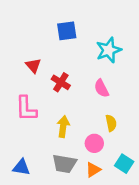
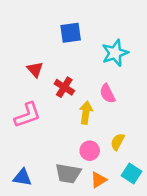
pink L-shape: (26, 109) -> (27, 115), turned -108
yellow semicircle: (111, 123) -> (118, 142), moved, turned -140
yellow arrow: (63, 127) -> (86, 113), moved
pink circle: (94, 143) -> (90, 151), moved

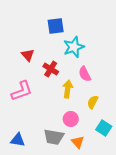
cyan star: (115, 53) -> (74, 47), moved
yellow semicircle: (118, 142) -> (93, 102), moved
cyan square: (132, 174) -> (104, 128), moved
orange triangle: (99, 180) -> (78, 142), turned -40

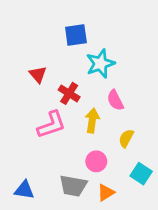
pink L-shape: (22, 91) -> (51, 125), moved
orange triangle: (78, 142) -> (106, 193), turned 40

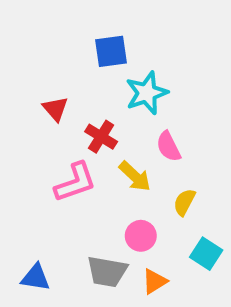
yellow arrow: (92, 121) -> (135, 176), turned 125

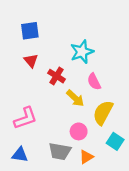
blue square: (111, 51) -> (30, 31), moved
pink L-shape: (75, 182) -> (25, 118), moved
yellow semicircle: (184, 202) -> (103, 113), size x1.6

